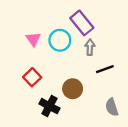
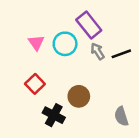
gray arrow: (90, 47) -> (98, 51), turned -35
black line: (105, 69) -> (121, 54), moved

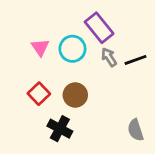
brown circle: (79, 96) -> (75, 95), moved

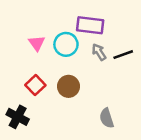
purple rectangle: (99, 28) -> (90, 25), turned -44
black cross: (60, 129) -> (18, 117), moved
gray semicircle: (135, 130) -> (107, 118), moved

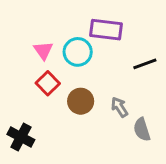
gray arrow: (99, 52) -> (119, 107), moved
red square: (35, 85) -> (48, 83), moved
gray semicircle: (107, 118) -> (142, 130), moved

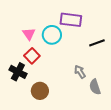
brown circle: (81, 101) -> (40, 91), moved
black cross: (21, 137) -> (18, 72), moved

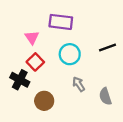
purple rectangle: (71, 20) -> (61, 22), moved
cyan circle: (52, 35) -> (70, 54), moved
gray arrow: (80, 72) -> (79, 84), moved

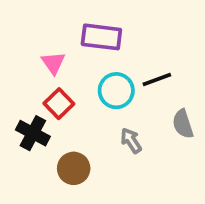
black line: (108, 47) -> (157, 80), moved
gray semicircle: (105, 96) -> (183, 124), moved

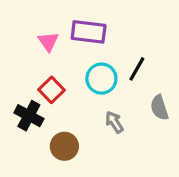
pink triangle: (53, 63) -> (48, 42), moved
black line: (157, 80) -> (137, 69), turned -40

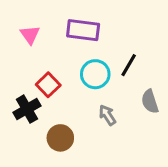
pink triangle: (48, 42) -> (30, 35), moved
black cross: (29, 116) -> (27, 109), turned 32

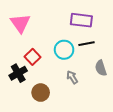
purple rectangle: (83, 30) -> (81, 20), moved
pink triangle: (30, 35) -> (20, 23), size x1.5
black line: (129, 65) -> (86, 44), turned 49

